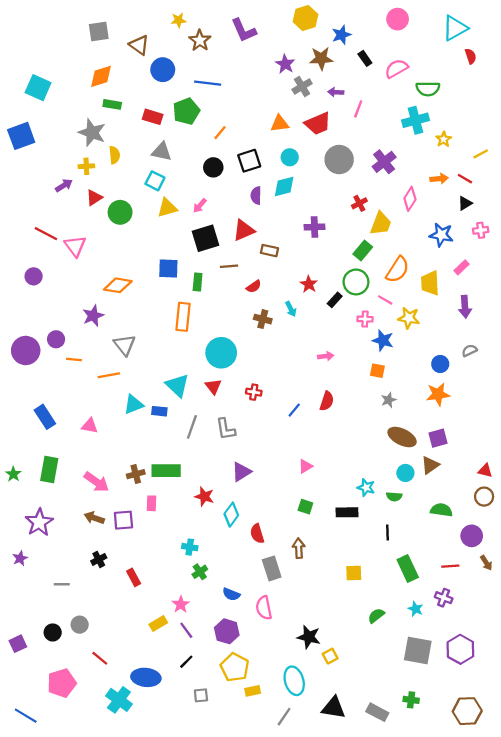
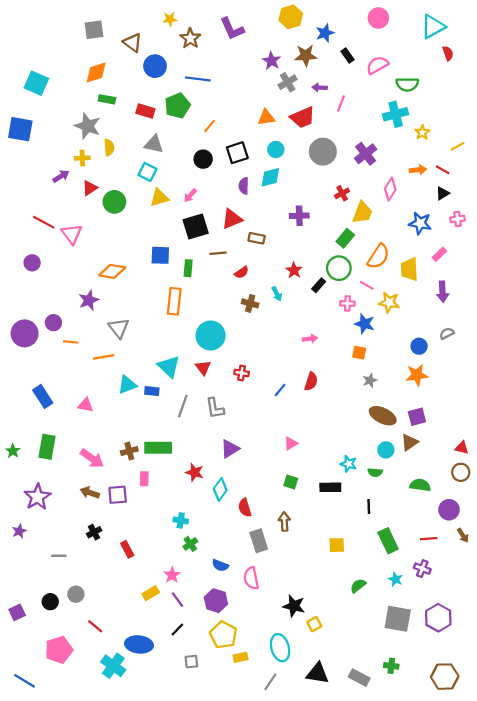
blue square: (21, 136) -> (20, 129), turned 30

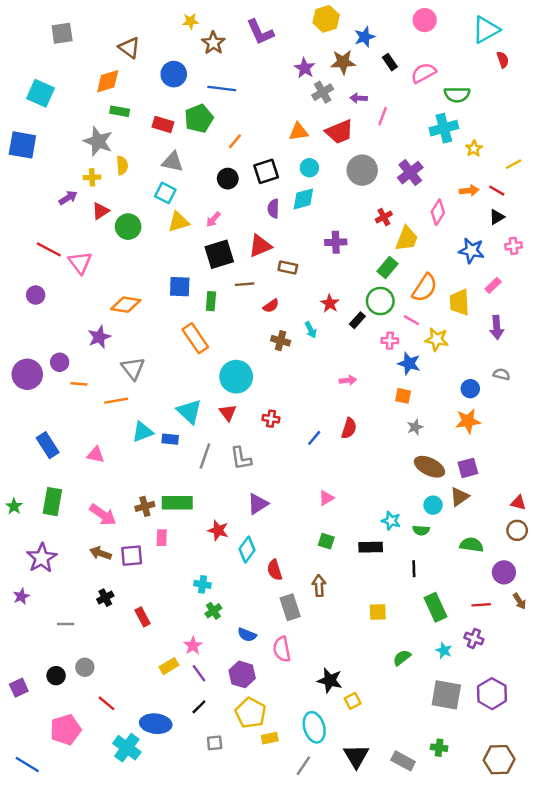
gray square: (94, 30) -> (62, 33), moved
brown triangle: (133, 43) -> (129, 48), moved
orange rectangle: (174, 301) -> (195, 338), turned -40
gray semicircle: (447, 333) -> (502, 374), turned 40
black triangle: (317, 673) -> (356, 756), turned 50

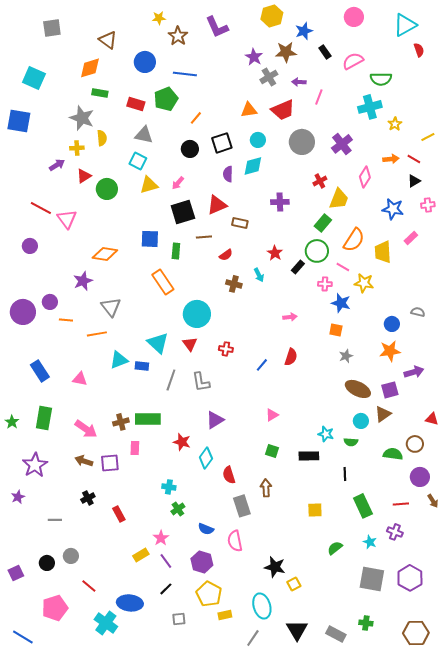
purple arrow: (497, 327) -> (414, 372), moved, turned -102
brown circle: (517, 530) -> (415, 444), moved

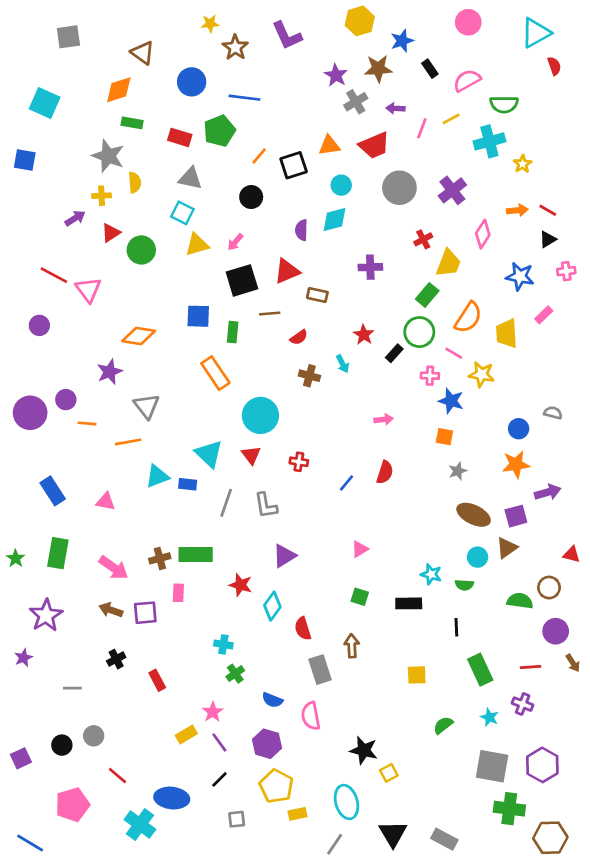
blue square: (19, 121) -> (25, 160), size x0.7
yellow line: (428, 137) -> (451, 119), moved
black square: (222, 143) -> (294, 165), moved
green cross: (366, 623) -> (509, 809), moved, size x1.6

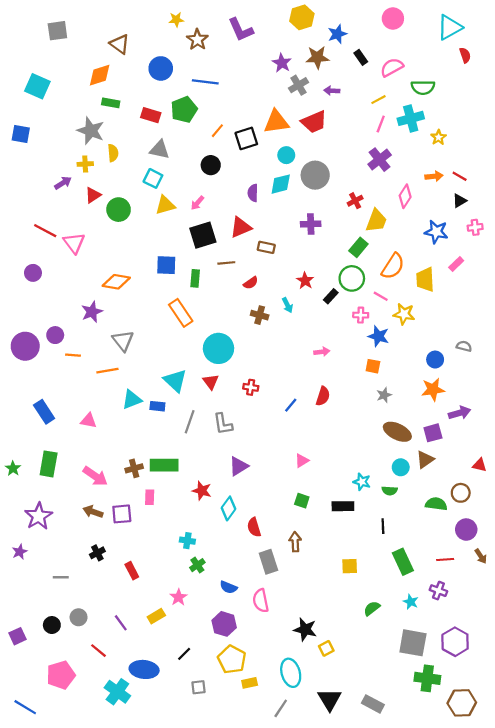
pink line: (422, 128) -> (381, 124), moved
orange triangle: (329, 145) -> (276, 122), size x1.4
gray circle: (399, 188) -> (315, 175), moved
purple line: (219, 742) -> (121, 623), moved

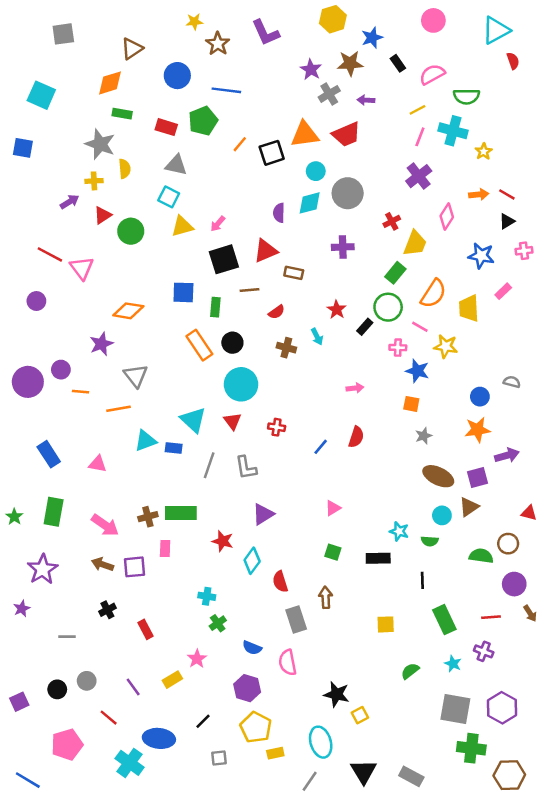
brown triangle: (120, 44) -> (132, 49), turned 50
cyan cross: (411, 118) -> (453, 131), turned 30
black circle: (211, 165) -> (232, 343), moved

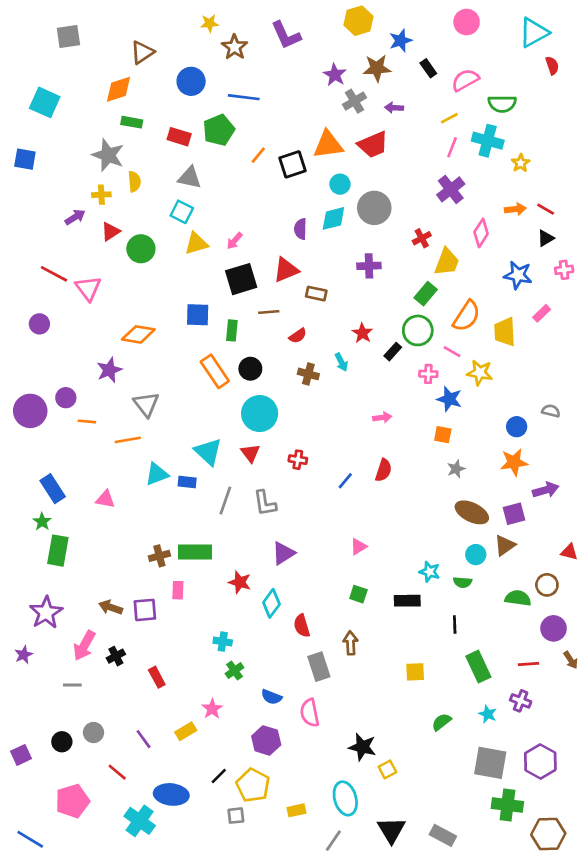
green star: (14, 517) -> (42, 522), moved
pink arrow: (105, 525) -> (84, 646), moved, turned 84
yellow pentagon: (256, 727) -> (253, 785), moved

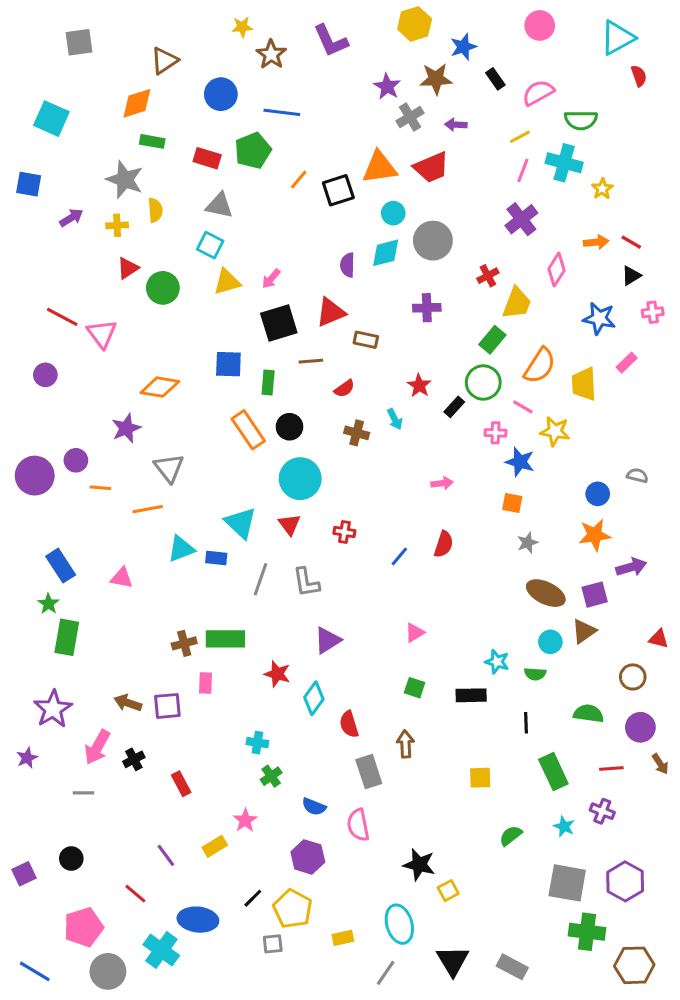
purple arrow: (75, 217) -> (71, 218), moved
green semicircle: (518, 598) -> (589, 714), moved
gray circle: (93, 733) -> (108, 971), moved, size x1.5

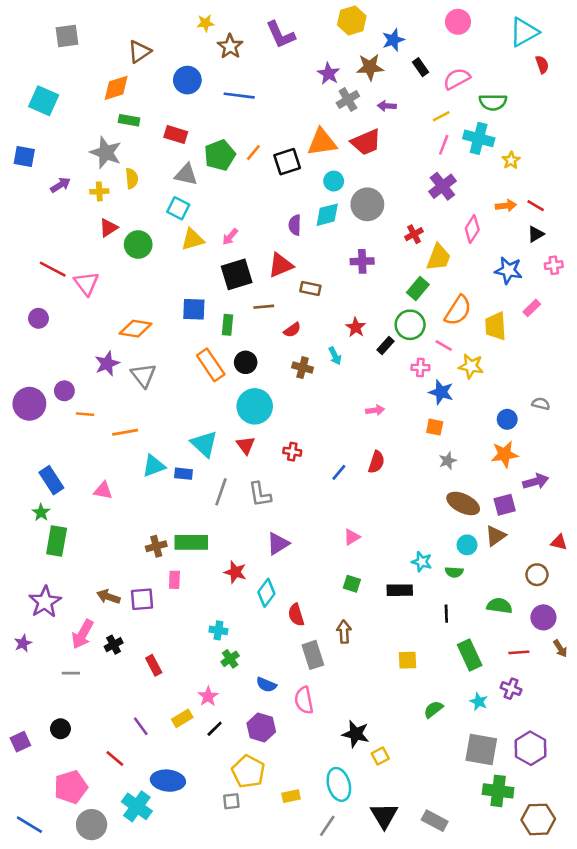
green pentagon: (253, 151) -> (220, 155), moved
gray triangle: (169, 468) -> (143, 375), moved
black line: (253, 898) -> (215, 729), moved

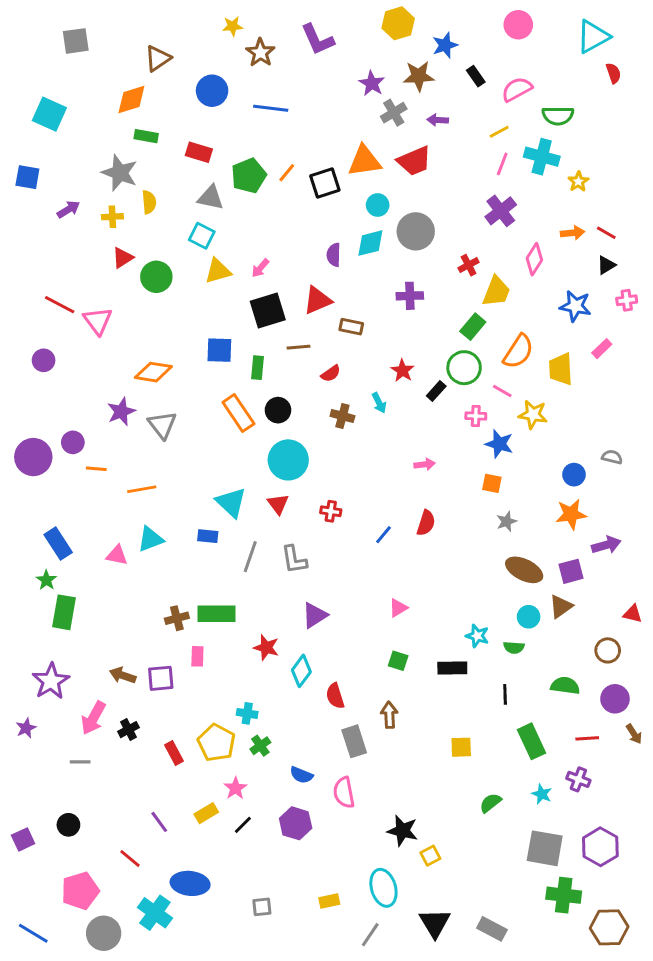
cyan triangle: (154, 466) -> (151, 539), moved
yellow pentagon: (248, 771) -> (216, 743), moved

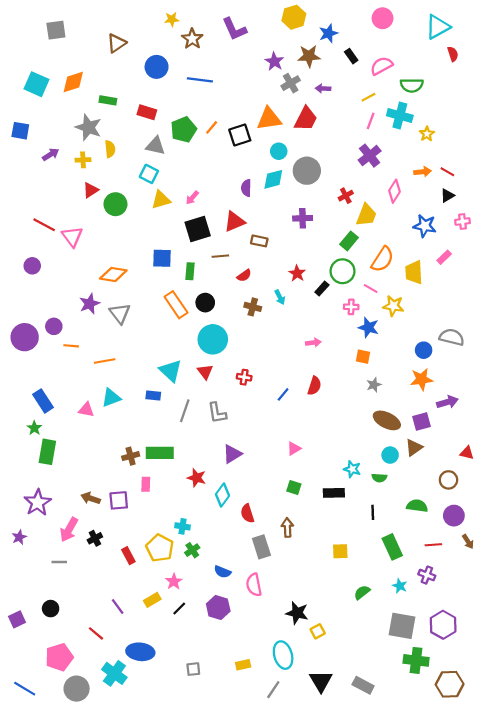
orange diamond: (131, 99) -> (73, 82), moved
red trapezoid: (414, 161) -> (306, 119), turned -40
gray semicircle: (612, 457) -> (452, 337), size x1.6

